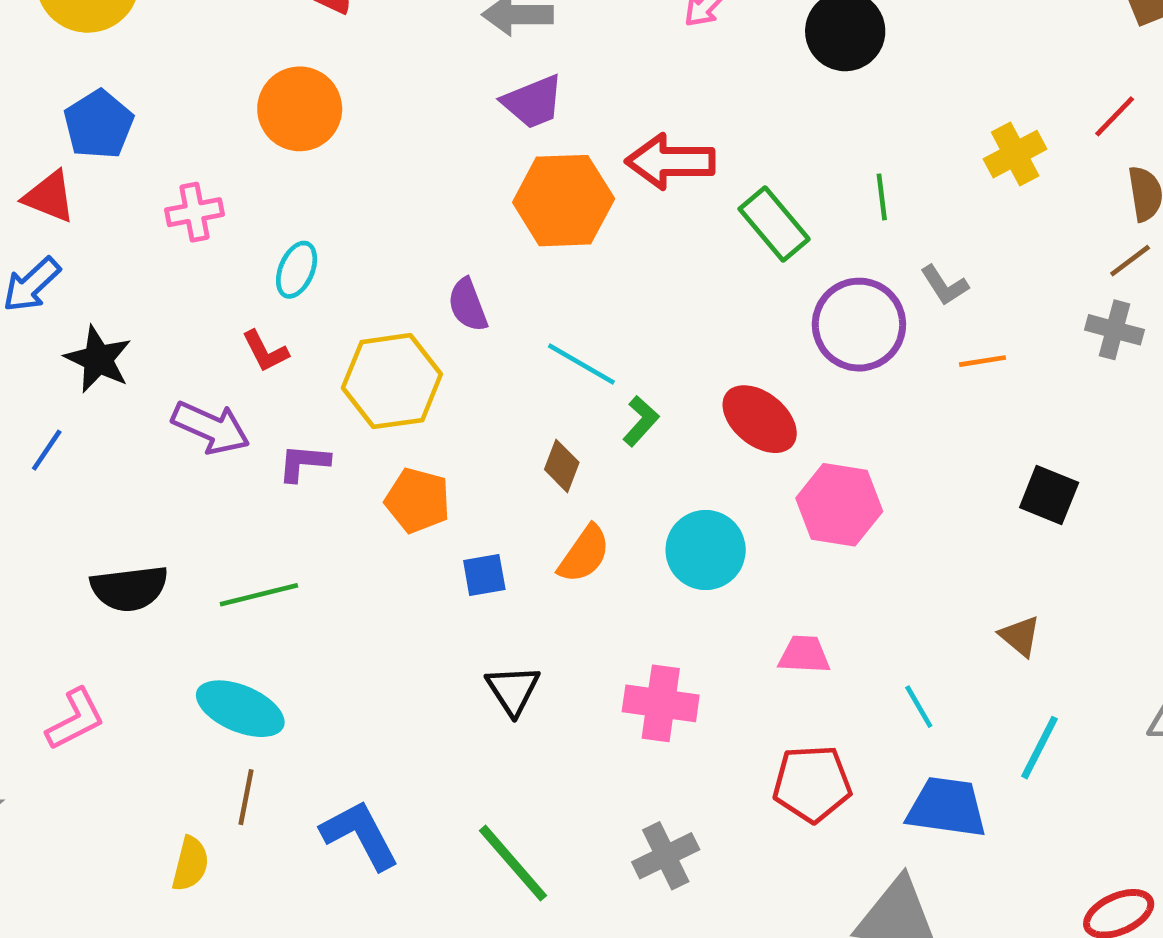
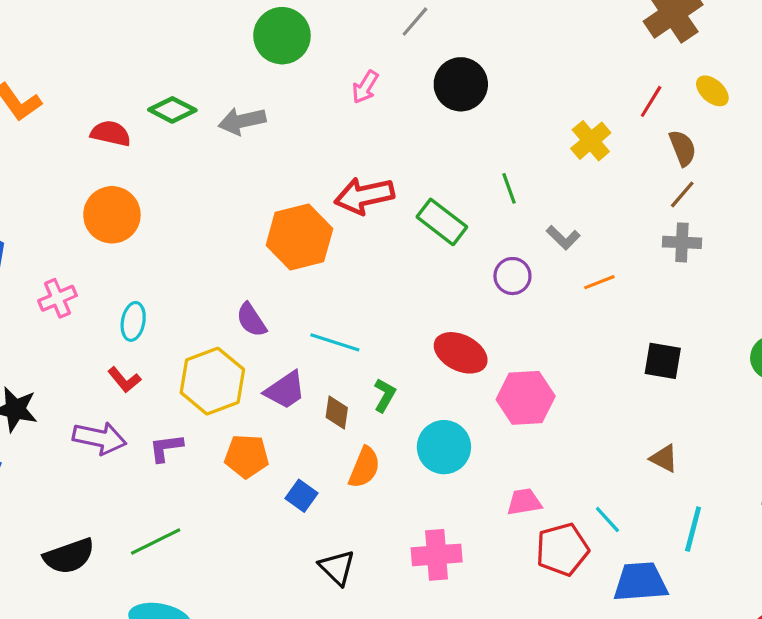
purple trapezoid: (533, 102) -> (285, 390), moved
purple circle: (859, 325) -> (512, 276), size x0.6
green L-shape: (641, 421) -> (385, 395), moved
blue square: (484, 575) -> (302, 496), turned -32
red pentagon: (812, 784) -> (562, 549), moved

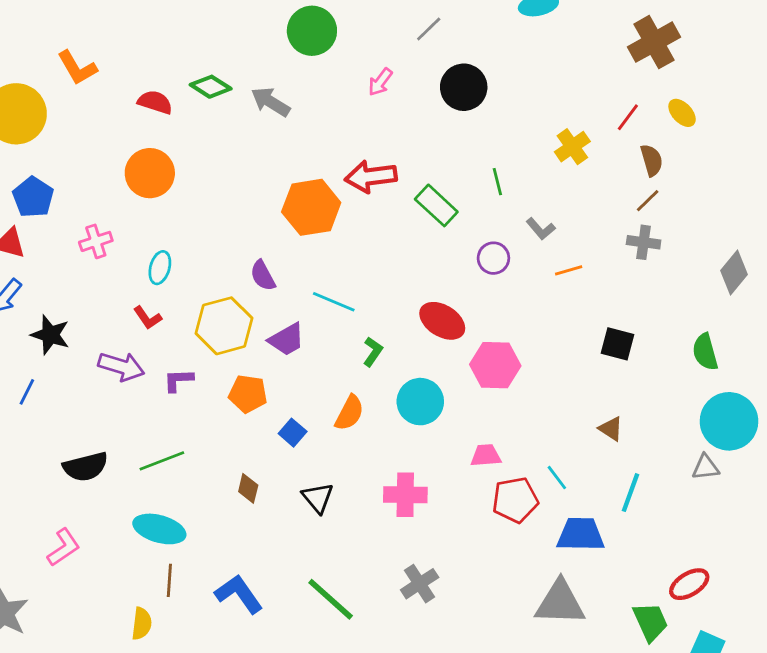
gray arrow: (242, 121) -> (270, 102), turned 39
brown diamond: (337, 412) -> (248, 488), moved

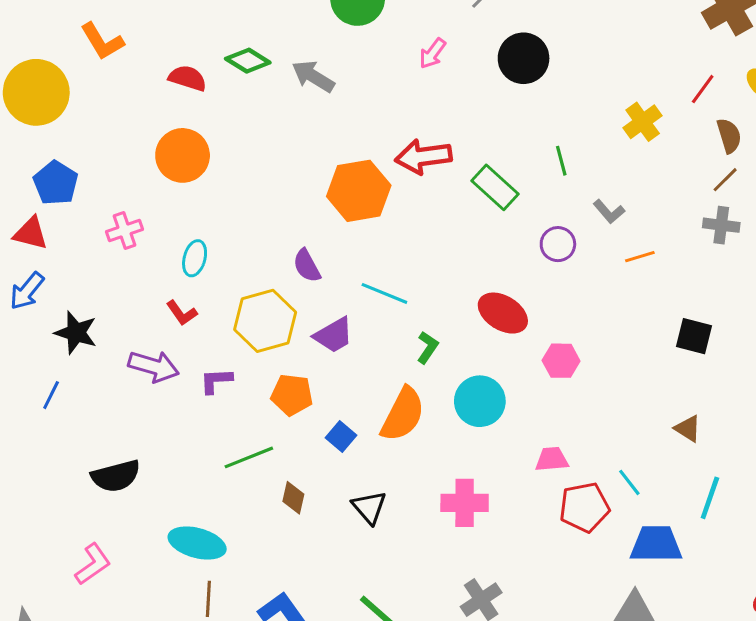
pink hexagon: (495, 365) -> (561, 361), size x0.7
orange semicircle: (349, 413) -> (403, 414), size x1.4
green line: (162, 461) -> (249, 457), moved

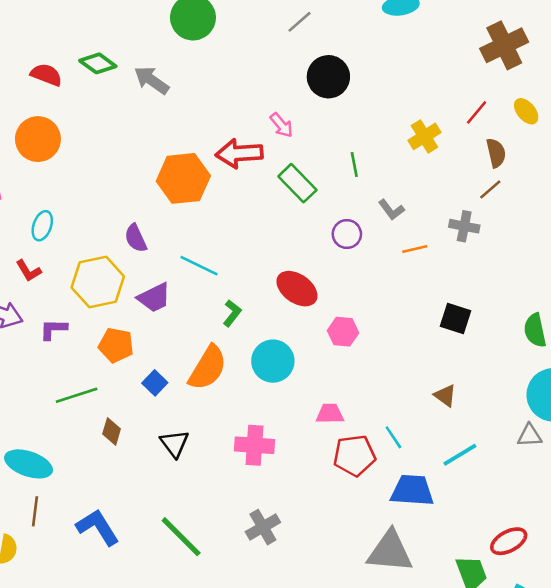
pink arrow: (433, 53) -> (281, 125), moved, turned -80
gray cross: (721, 225) -> (464, 226), moved
cyan line: (710, 498) -> (460, 455), turned 36

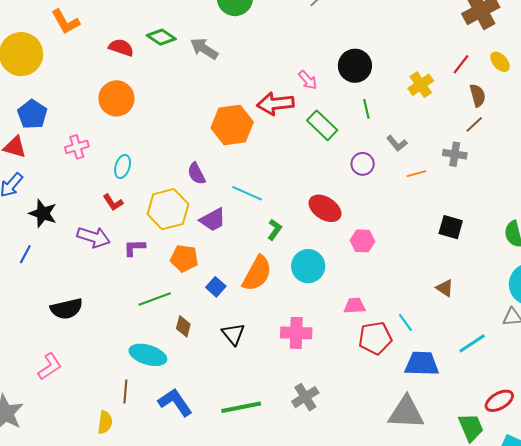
black circle: (328, 77) -> (355, 66), moved
cyan line: (460, 455) -> (472, 343), moved
cyan ellipse: (29, 464) -> (148, 355), moved
green line: (181, 537) -> (241, 407), turned -54

